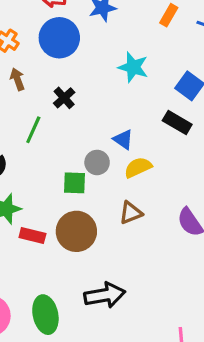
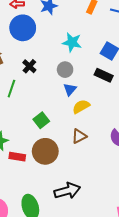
blue triangle: (123, 139) -> (70, 89), turned 40
gray circle: (97, 162) -> (65, 70), moved
green square: (75, 183) -> (41, 120), turned -35

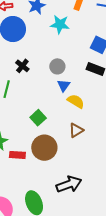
cyan star: (72, 42) -> (60, 24), moved
yellow semicircle: (81, 107) -> (76, 101), turned 66

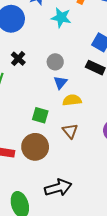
yellow semicircle: (76, 101) -> (72, 100), turned -42
green square: (38, 118) -> (40, 115), moved, turned -35
brown triangle: (76, 130) -> (70, 131), turned -42

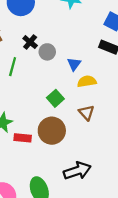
gray circle: (55, 62) -> (47, 52), moved
green square: (40, 115) -> (55, 98), turned 35

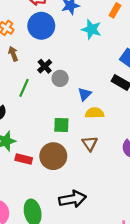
green square: (55, 98) -> (61, 125), turned 35

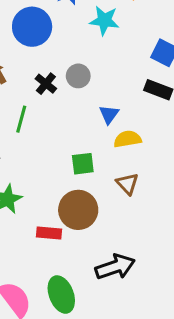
gray circle: (60, 78) -> (78, 76), moved
red rectangle: (24, 159) -> (49, 233), moved

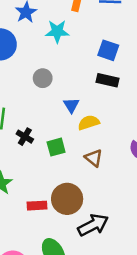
black cross: (46, 84) -> (25, 137), moved
brown circle: (78, 210) -> (67, 199), moved

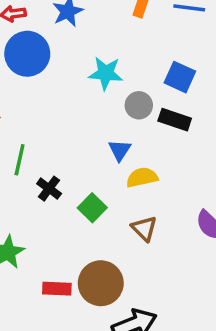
cyan star: (57, 31) -> (106, 73), moved
gray circle: (43, 78) -> (139, 105), moved
green square: (56, 147) -> (92, 208), turned -36

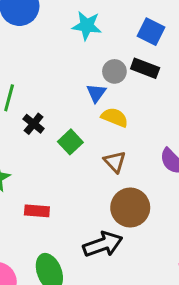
gray circle: (139, 105) -> (114, 71), moved
yellow semicircle: (142, 177) -> (115, 117), turned 32
brown circle: (101, 283) -> (130, 208), moved

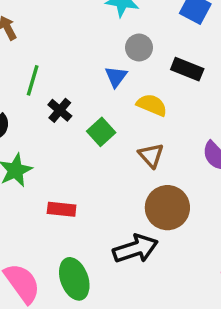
black rectangle: (145, 68) -> (187, 69), moved
gray circle: (114, 71) -> (139, 48), moved
blue triangle: (96, 93) -> (116, 77), moved

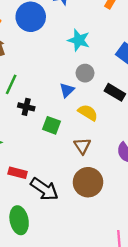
black cross: (60, 110) -> (26, 107), turned -35
green square: (101, 132) -> (51, 125), turned -36
black arrow: (136, 249) -> (44, 189), moved, turned 44

